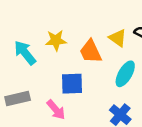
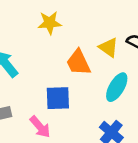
yellow star: (56, 40) -> (50, 23), moved

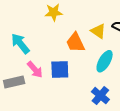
pink arrow: (40, 127) -> (35, 70), moved

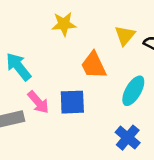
yellow triangle: (98, 31) -> (125, 35), moved, turned 35

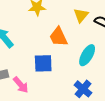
pink arrow: (38, 102) -> (21, 85), moved

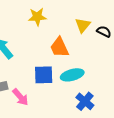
cyan ellipse: (87, 55) -> (72, 75), moved, turned 45

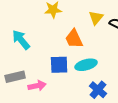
pink arrow: (20, 97) -> (37, 86), turned -60

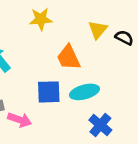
pink arrow: (37, 86) -> (20, 120), turned 30

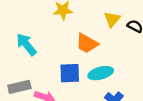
orange trapezoid: (69, 57) -> (87, 43), turned -35

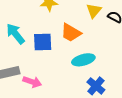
blue square: (70, 73) -> (43, 42), moved

